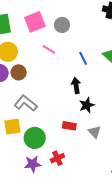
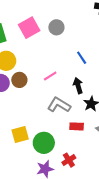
pink line: (49, 49) -> (50, 76), moved, turned -56
gray L-shape: (26, 103) -> (59, 105), moved

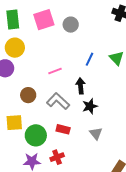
blue line: (82, 58) -> (89, 59), turned 48
brown circle: (19, 80) -> (28, 95), moved
red rectangle: (77, 126) -> (63, 129), moved

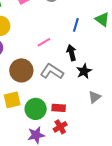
brown circle: (28, 95) -> (21, 70), size x1.5
red rectangle: (63, 129) -> (59, 108), moved
gray triangle: (96, 133) -> (95, 97), turned 40

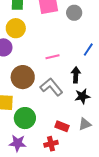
red rectangle: (59, 108) -> (62, 126), moved
red cross: (60, 127) -> (51, 144), moved

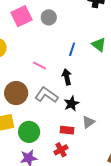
pink line: (53, 57) -> (40, 66), turned 56
black star: (82, 96) -> (71, 104), moved

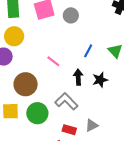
gray L-shape: (46, 95) -> (66, 101), moved
black star: (71, 104) -> (100, 80), moved
green circle: (29, 132) -> (37, 113), moved

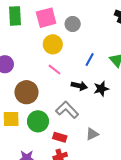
yellow circle: (14, 36) -> (53, 44), moved
black arrow: (78, 77) -> (79, 86), turned 105
red rectangle: (69, 130) -> (60, 137), moved

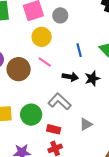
blue line: (90, 60) -> (79, 50), turned -40
brown circle: (26, 92) -> (19, 69), moved

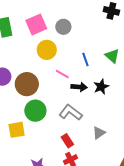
pink line: (45, 62) -> (62, 74), moved
green circle: (31, 115) -> (35, 111), moved
red rectangle: (54, 129) -> (67, 141), turned 48

